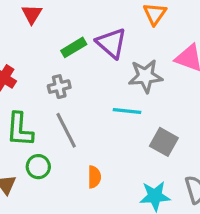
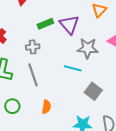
green circle: (38, 167) -> (12, 106), moved

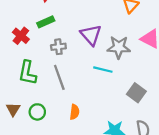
green rectangle: (45, 24) -> (46, 22), moved
purple triangle: (69, 24) -> (91, 35), moved
gray square: (93, 91) -> (136, 93), moved

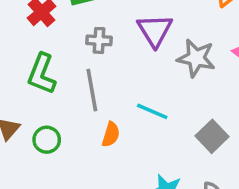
cyan line: (103, 70) -> (152, 111), moved
orange semicircle: (75, 112) -> (111, 134), moved

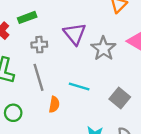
gray star: (196, 58) -> (103, 48), turned 30

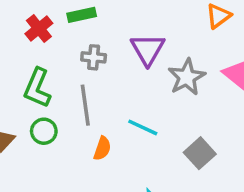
green circle: (13, 113) -> (44, 131), moved

